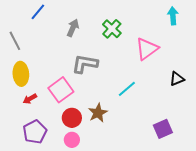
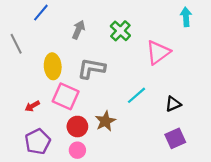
yellow ellipse: (21, 74) -> (53, 66), moved
black triangle: (177, 79) -> (173, 104), moved
pink square: (61, 90) -> (66, 96), turned -30

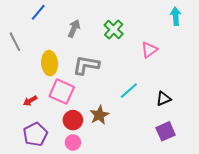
pink triangle: (158, 52) -> (149, 50), size x0.7

